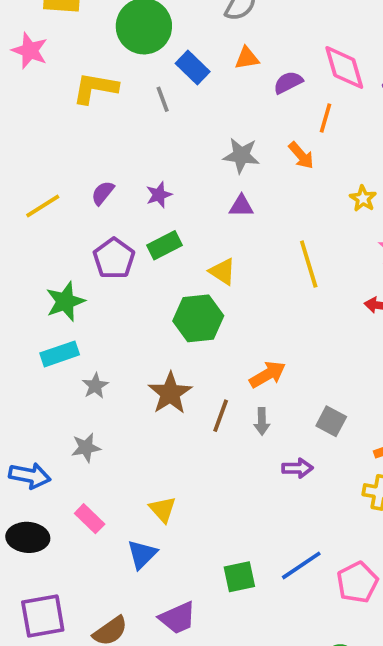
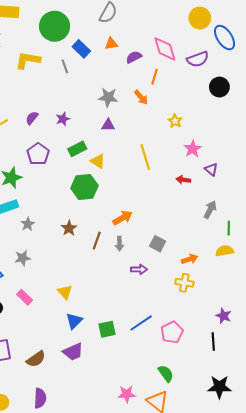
green rectangle: (165, 245) -> (77, 149), moved
brown star: (170, 393) -> (69, 228), size x0.7
blue triangle: (142, 554) -> (74, 321), moved

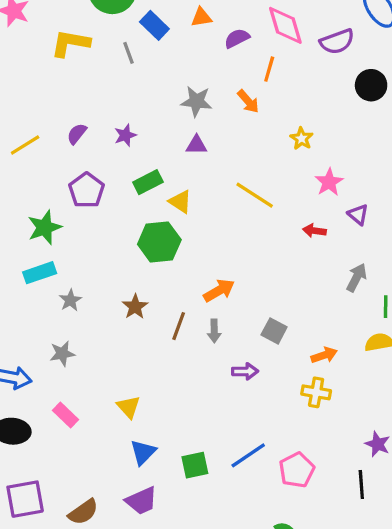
yellow line: (145, 157) -> (255, 195), turned -40

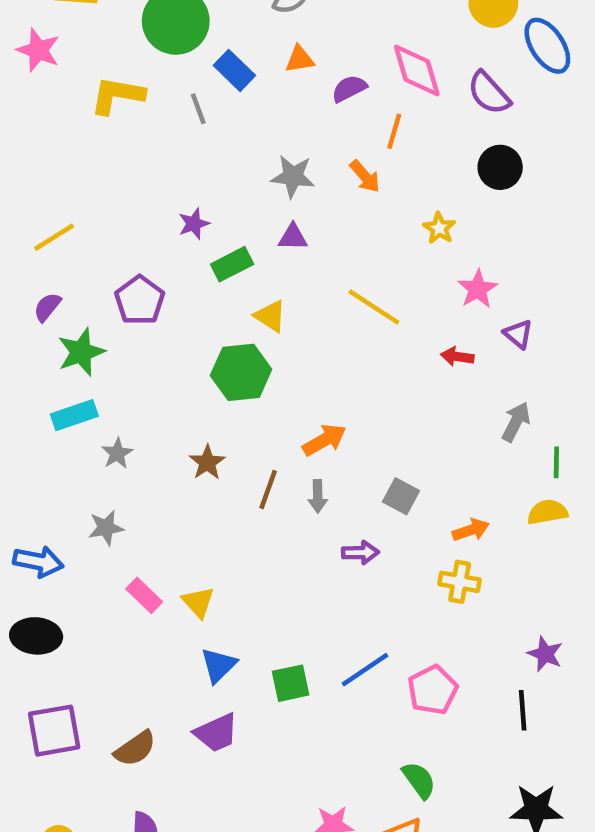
purple semicircle: (337, 42) -> (489, 93), turned 68
black circle: (371, 85) -> (500, 167), moved
purple semicircle: (77, 134) -> (47, 307), moved
green rectangle: (148, 182) -> (232, 264), moved
pink rectangle: (65, 415) -> (144, 595), moved

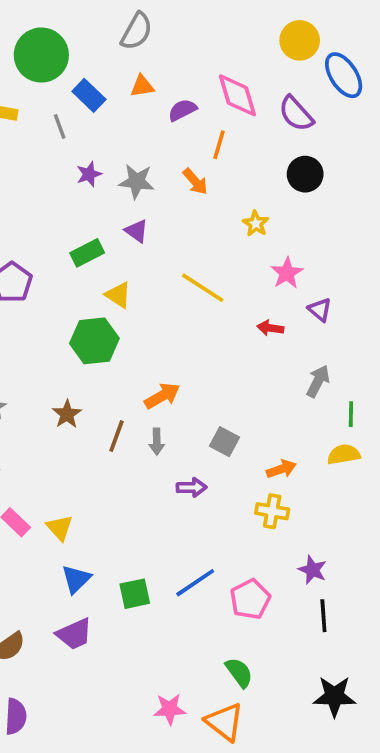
purple star: (194, 224) -> (89, 174), moved
purple triangle: (293, 237) -> (137, 231), turned 35
purple star: (545, 654) -> (312, 570), moved

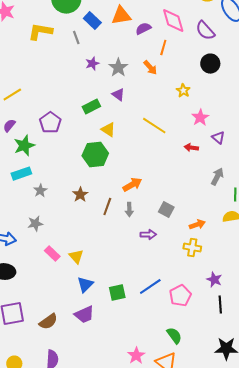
orange triangle: (142, 86) -> (121, 16), size x1.5
gray star: (137, 181) -> (118, 68), turned 30
pink star: (170, 709) -> (136, 356), turned -30

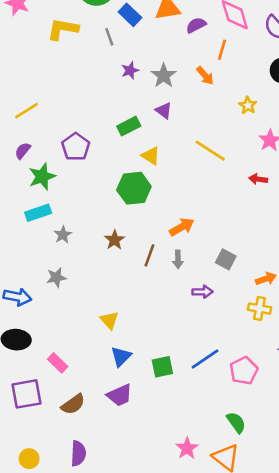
pink rectangle: (52, 254) -> (58, 363), moved

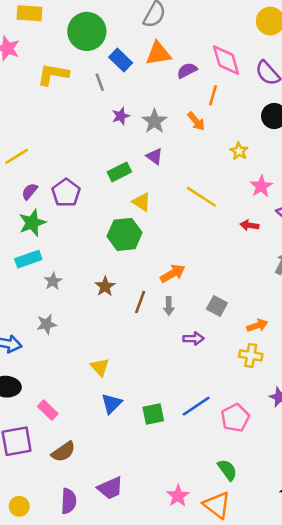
purple semicircle: (23, 151) -> (30, 191), moved
purple trapezoid: (120, 395) -> (110, 488), moved

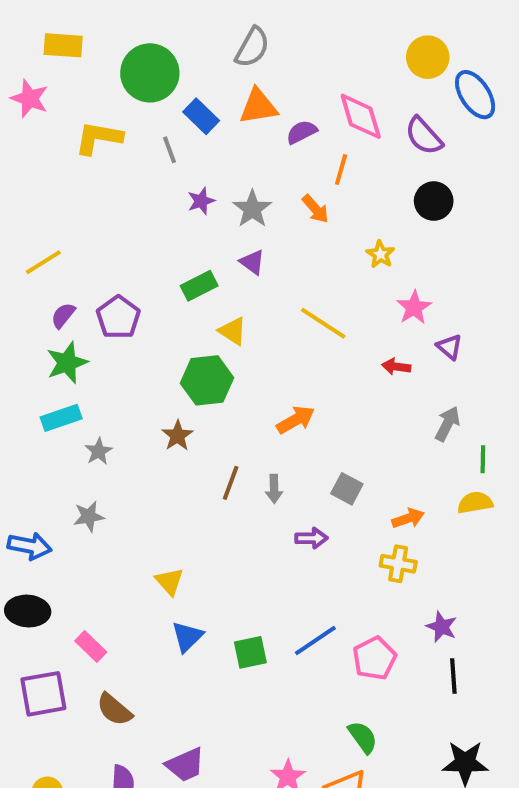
orange arrow: (173, 273) -> (296, 420), moved
brown star: (105, 286) -> (177, 436), moved
brown semicircle: (63, 452) -> (114, 710), turned 75

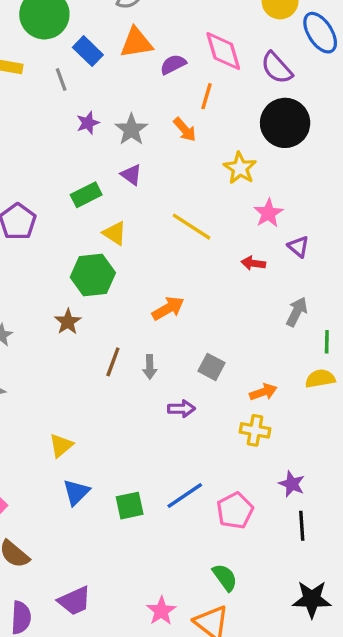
black circle: (434, 201) -> (285, 123), size x1.5
yellow star: (380, 254) -> (240, 168), size x1.4
yellow triangle: (170, 581) -> (61, 445), turned 32

